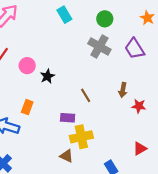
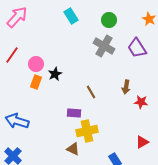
orange rectangle: (27, 107) -> (36, 82), moved

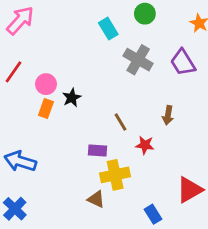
cyan rectangle: (71, 16) -> (108, 29), moved
green circle: (109, 20) -> (145, 14), moved
red star: (141, 102) -> (145, 145), moved
red triangle: (142, 142) -> (190, 190), size x1.5

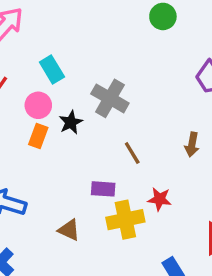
cyan rectangle: (108, 29) -> (52, 69), moved
gray cross: (138, 60) -> (110, 98), moved
red star: (145, 145) -> (159, 199), moved
brown triangle: (96, 199) -> (69, 230), moved

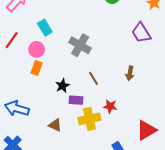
black star: (71, 122) -> (62, 86), moved

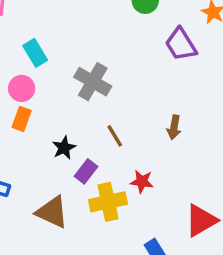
purple trapezoid: (141, 33) -> (181, 44), moved
purple rectangle: (76, 100) -> (86, 171), turned -56
brown triangle: (55, 125) -> (52, 212), size x1.5

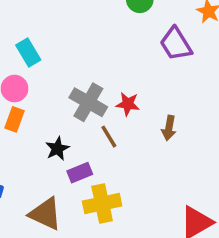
gray cross: (93, 82) -> (88, 102), moved
purple rectangle: (86, 171) -> (80, 173), turned 30
red star: (142, 182) -> (128, 104), moved

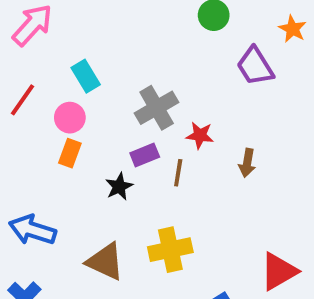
gray cross: (88, 102) -> (157, 108), moved, turned 30
brown line: (109, 137) -> (178, 173), turned 40
purple rectangle: (80, 173) -> (145, 155), moved

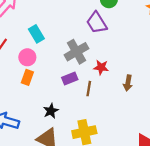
purple trapezoid: (255, 66) -> (97, 23), moved
black star: (119, 187) -> (51, 111), moved

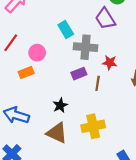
cyan rectangle: (36, 34) -> (66, 30), moved
gray cross: (77, 52) -> (85, 47), turned 35
orange rectangle: (27, 77) -> (26, 72), moved, turned 48

